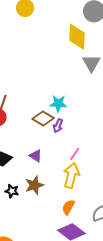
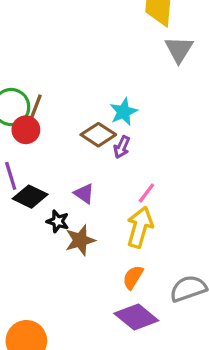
cyan star: (58, 104) -> (124, 112), turned -30
black star: (12, 191) -> (58, 221), moved

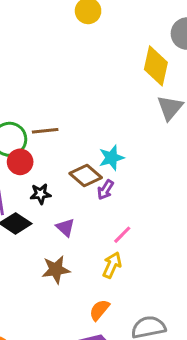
brown line: (35, 108) -> (45, 131), moved, turned 55
black star: (58, 221) -> (41, 194), moved, turned -30
yellow arrow: (140, 227) -> (112, 265), size x0.7

